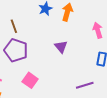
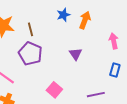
pink square: (30, 80) -> (54, 90), moved

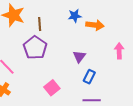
orange arrow: (85, 20) -> (95, 25), turned 66
blue rectangle: (115, 70) -> (89, 77), moved

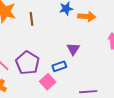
purple pentagon: (35, 48) -> (27, 63), moved
blue rectangle: (89, 77) -> (59, 66), moved, turned 48

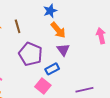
orange arrow: (87, 17) -> (58, 30), moved, turned 54
purple pentagon: (27, 63) -> (31, 54), moved

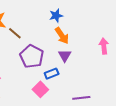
brown line: (18, 26) -> (15, 33), moved, turned -40

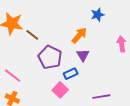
blue star: (56, 16) -> (98, 15), moved
orange arrow: (62, 36) -> (79, 35), turned -102

